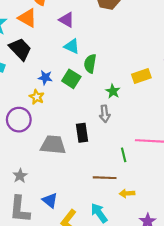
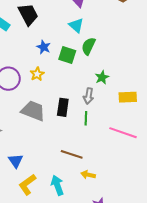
yellow rectangle: (141, 76) -> (128, 97), moved
green square: (71, 79) -> (67, 55), turned -30
yellow star: (37, 97) -> (37, 74), moved
green line: (124, 155) -> (86, 118), moved

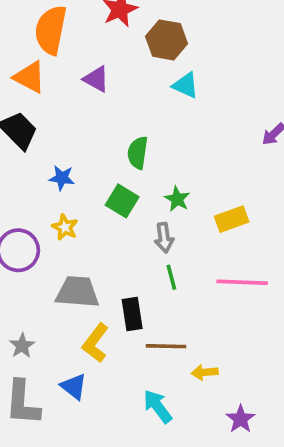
cyan triangle: (76, 25) -> (186, 85), moved
green square: (67, 55) -> (122, 201), moved, turned 30
black rectangle: (63, 107) -> (132, 314), moved
yellow L-shape: (27, 185) -> (95, 343), moved

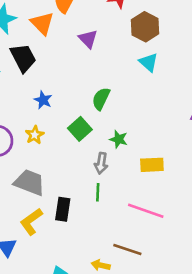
green star: (177, 199) -> (119, 139), turned -30
brown line: (166, 346) -> (127, 249), moved

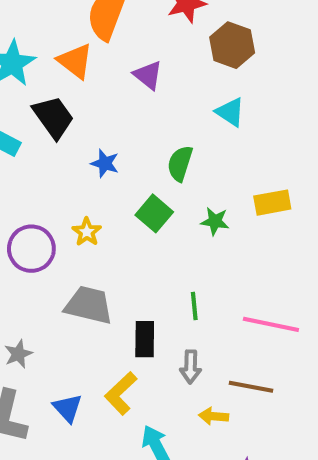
cyan triangle: (149, 62) -> (230, 112), moved
blue star: (43, 100) -> (105, 163), moved
gray arrow: (101, 163) -> (191, 367), moved
yellow rectangle: (152, 165) -> (272, 203), moved
yellow L-shape: (31, 222) -> (121, 393), moved

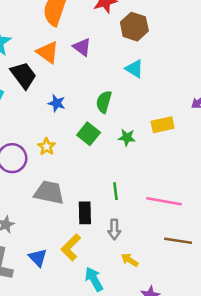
orange triangle: (75, 61) -> (48, 52), moved
brown line: (251, 387) -> (178, 241), moved
yellow arrow: (214, 416) -> (130, 260), turned 30

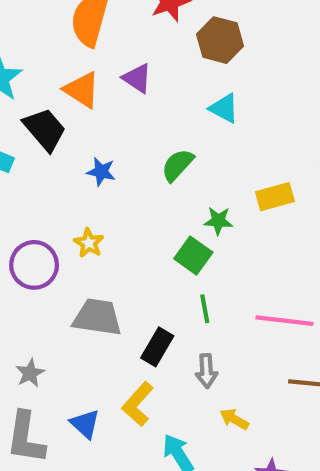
green semicircle: (104, 102) -> (178, 165), turned 30
green square: (89, 134) -> (193, 255), moved
black rectangle: (85, 213) -> (157, 347), turned 35

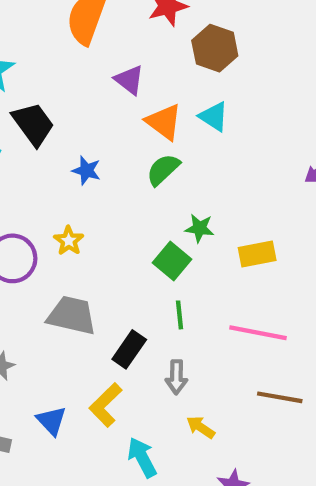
orange triangle: (82, 90) -> (164, 122), moved
yellow rectangle: (275, 197) -> (257, 254), moved

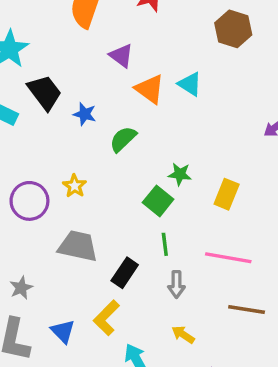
brown hexagon: (215, 48) -> (233, 29), moved
blue star: (86, 170) -> (85, 114), moved
green semicircle: (163, 170) -> (123, 139), moved
yellow rectangle: (257, 254) -> (227, 194), turned -56
gray arrow: (176, 377) -> (176, 284), moved

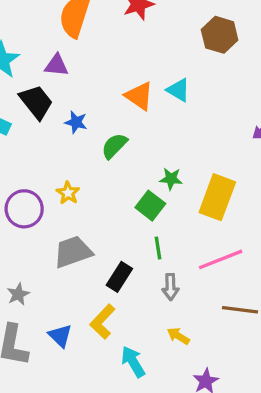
purple triangle: (121, 56) -> (56, 65), moved, turned -30
yellow rectangle: (227, 194) -> (217, 197), size x1.5
gray trapezoid: (78, 246) -> (73, 252), turned -30
pink line: (228, 258) -> (221, 259), turned -30

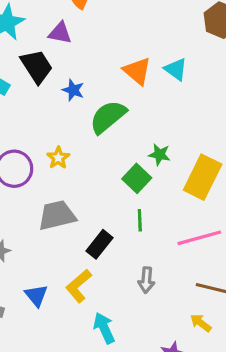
green semicircle: (114, 146) -> (108, 117), size x1.4
gray arrow: (170, 287) -> (146, 280), moved
yellow arrow: (178, 336) -> (201, 323), moved

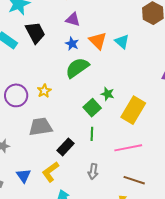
purple triangle: (60, 33) -> (73, 19), moved
blue star: (73, 90) -> (72, 44), moved

